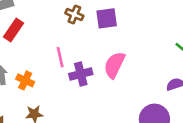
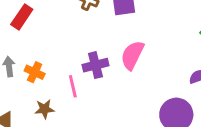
pink line: (60, 57) -> (73, 86), moved

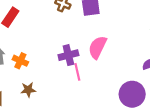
pink line: (73, 86) -> (77, 72), moved

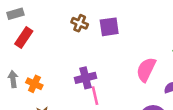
pink semicircle: (97, 47) -> (146, 70), moved

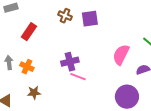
red rectangle: (24, 37) -> (29, 32), moved
pink line: (95, 96) -> (78, 77), turned -56

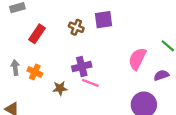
brown cross: (65, 16) -> (76, 27), moved
brown star: (34, 93) -> (60, 88), moved

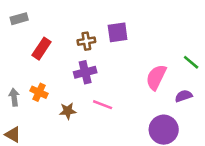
brown cross: (76, 27) -> (86, 41), turned -32
purple cross: (82, 67) -> (85, 72), moved
gray arrow: (15, 68) -> (14, 97), moved

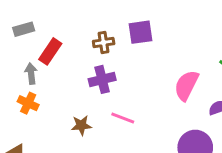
gray rectangle: (19, 19) -> (24, 29), moved
orange cross: (39, 92) -> (28, 103), moved
gray arrow: (14, 97) -> (31, 74), moved

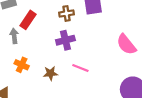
pink semicircle: (186, 85) -> (126, 44), turned -65
orange cross: (28, 103) -> (22, 65), moved

